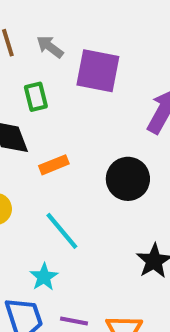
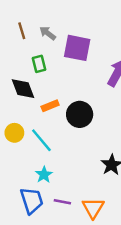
black circle: (128, 179) -> (80, 114), moved
cyan line: (62, 231) -> (41, 140), moved

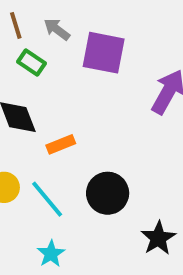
green rectangle: (39, 64) -> (31, 62), moved, turned -42
black circle: (80, 114) -> (108, 193), moved

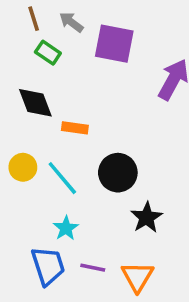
orange rectangle: (61, 144) -> (75, 128), turned 30
black star: (158, 238) -> (147, 217), moved

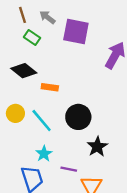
black diamond: (35, 103) -> (24, 71), turned -30
purple line: (93, 268) -> (69, 169), moved

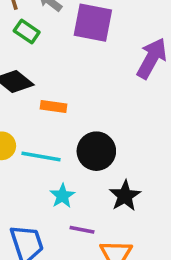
cyan line: (42, 121) -> (41, 156), turned -40
cyan star: (44, 154) -> (62, 196), moved

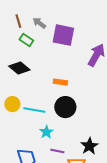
orange rectangle: (54, 107) -> (60, 82), moved
black star: (125, 196) -> (89, 146), moved

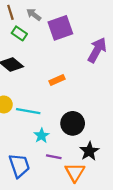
purple square: (63, 35) -> (60, 28), turned -30
orange rectangle: (60, 82) -> (57, 80), turned -32
black circle: (65, 107) -> (73, 123), moved

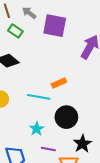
purple square: (60, 28) -> (55, 26), turned 30
orange rectangle: (57, 80) -> (59, 83), moved
cyan line: (28, 111) -> (39, 97), moved

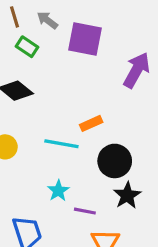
black circle: (66, 117) -> (115, 161), moved
black star: (82, 144) -> (127, 195), moved
purple line: (48, 149) -> (85, 211), moved

